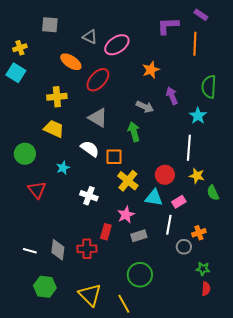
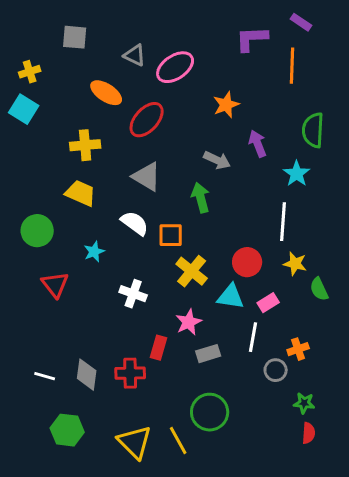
yellow line: (124, 304) -> (178, 441), moved

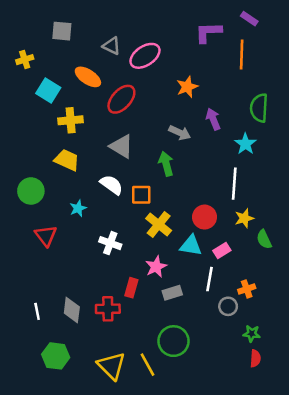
cyan square: (24, 109) -> (48, 91), moved
yellow star: (295, 264) -> (244, 218), turned -30
white line: (45, 376) -> (37, 311), turned 63

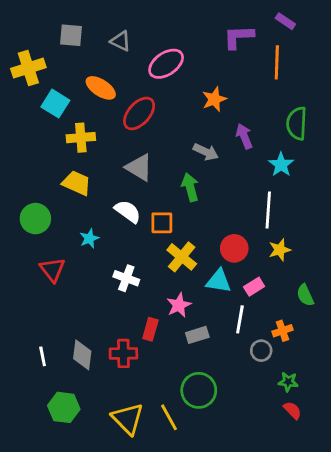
gray triangle: (111, 46) -> (121, 41), moved
yellow cross: (25, 60) -> (28, 68), size x1.6
green semicircle: (264, 239) -> (305, 295), moved
red semicircle: (255, 358) -> (292, 410), turned -49

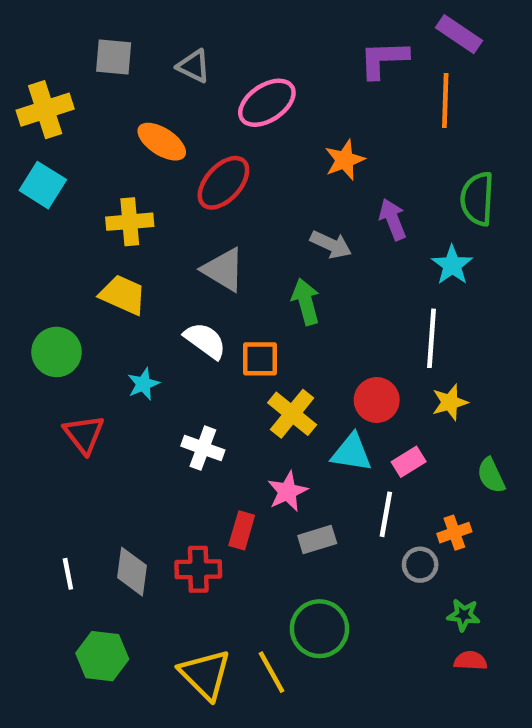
purple rectangle: (285, 21) -> (459, 34), size x1.4
cyan square: (55, 104) -> (43, 185), moved
red semicircle: (292, 410) -> (470, 661), turned -42

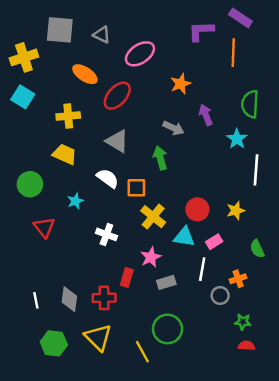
gray square: (114, 57) -> (60, 30), size x1.4
white line: (432, 338) -> (256, 170), moved
yellow triangle: (205, 674) -> (98, 337), moved

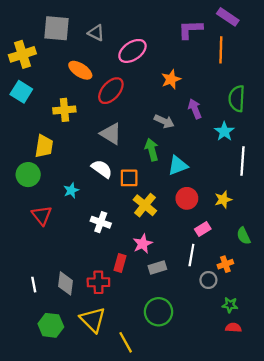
yellow trapezoid: (65, 154) -> (44, 146), moved, turned 75
cyan triangle: (184, 237) -> (178, 165), moved, turned -30
yellow line: (142, 352) -> (126, 342), moved

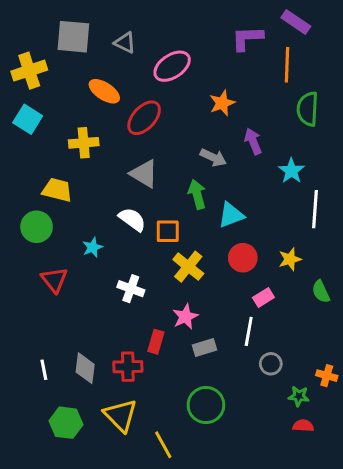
green semicircle: (237, 99) -> (308, 109), moved
yellow trapezoid: (44, 146) -> (57, 190), turned -85
green semicircle: (244, 236) -> (321, 292), moved
orange cross: (225, 264) -> (327, 376), moved, turned 35

